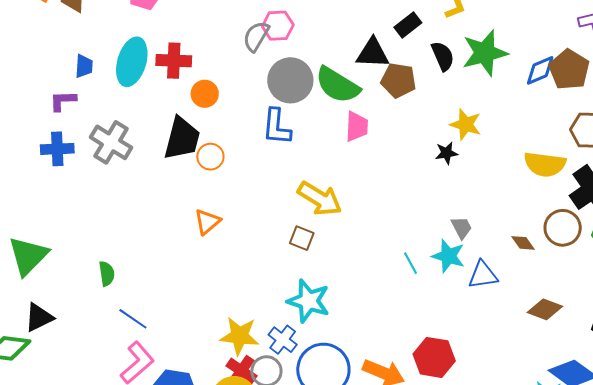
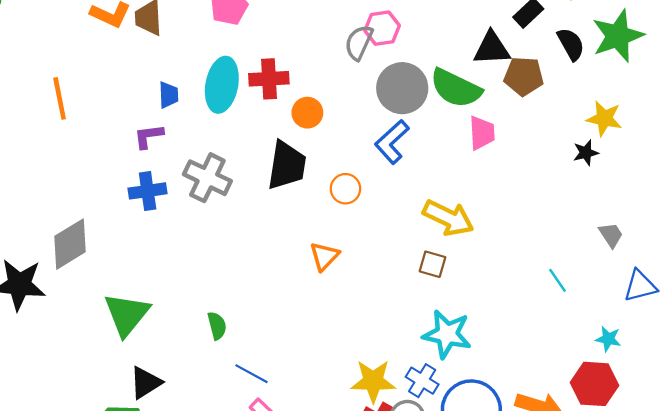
blue L-shape: (277, 127) -> (392, 142), turned 48
orange circle: (210, 157) -> (345, 189), moved
cyan star: (448, 256) -> (608, 339), moved, size x0.7

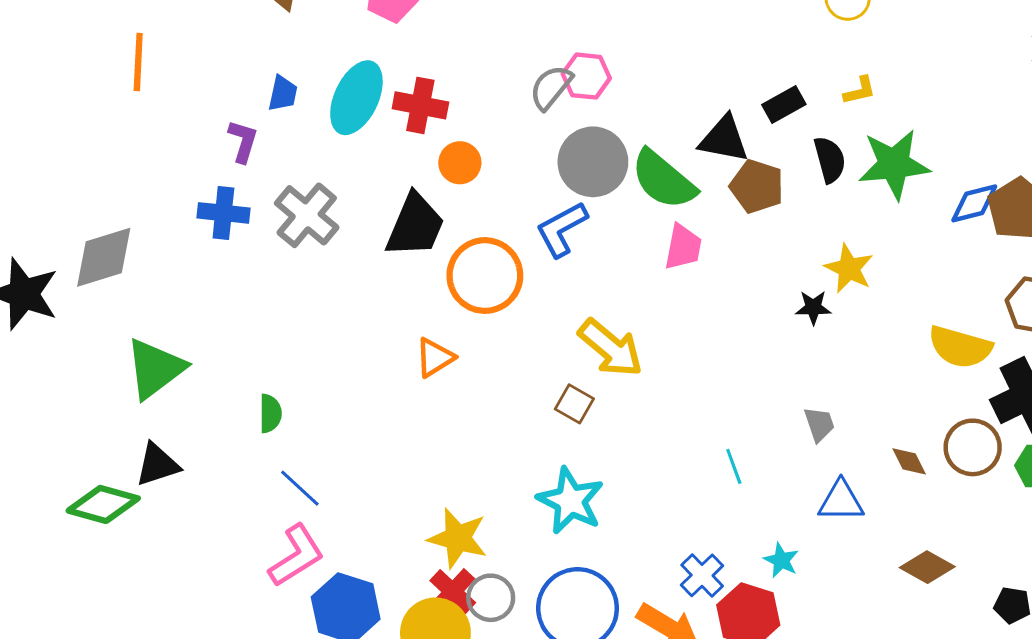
purple L-shape: (149, 136) -> (243, 141), turned 100
orange circle: (345, 189) -> (485, 276), size x1.8
blue cross: (422, 381) -> (702, 575), moved

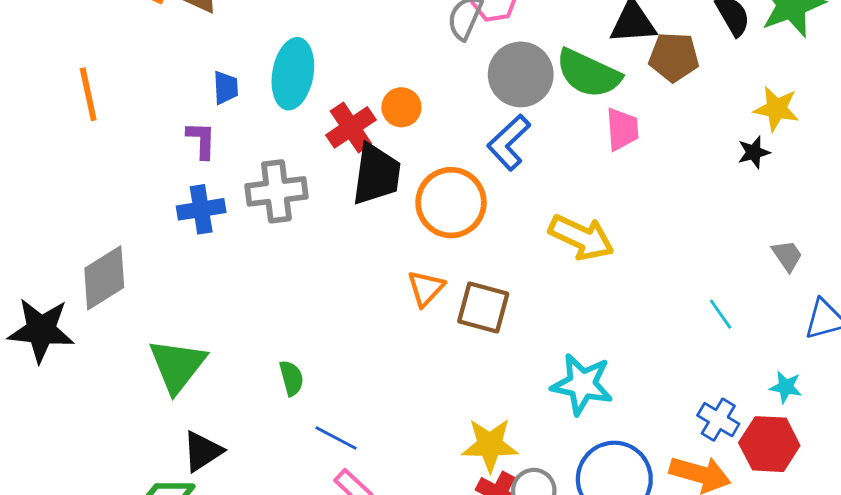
red cross: (420, 105) -> (351, 127), moved, turned -30
gray cross: (307, 215) -> (276, 191), turned -32
brown square: (574, 404) -> (483, 308), moved, size x1.5

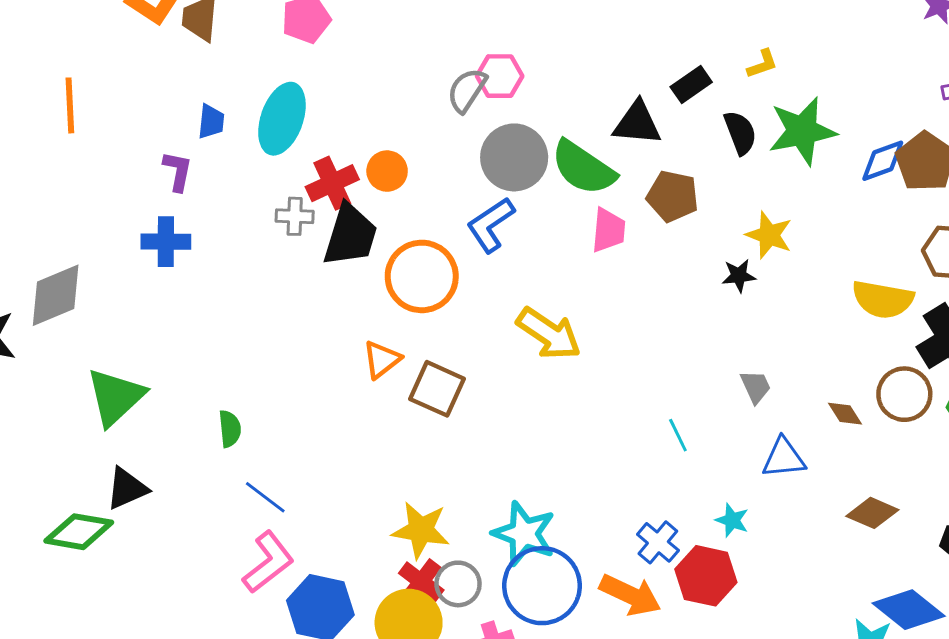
brown pentagon: (674, 57) -> (673, 196), moved
gray cross: (276, 191) -> (295, 216), moved, size x0.6
cyan star: (582, 384) -> (524, 534), moved

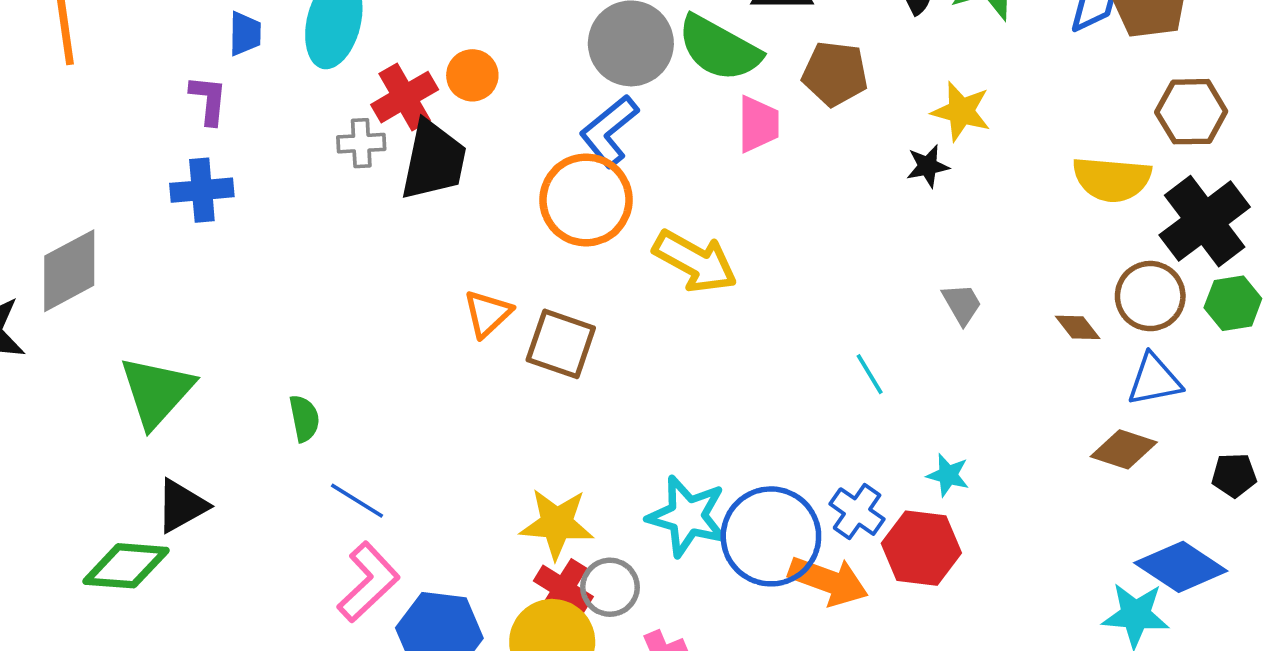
orange circle: (422, 276) -> (586, 200), moved
blue triangle: (784, 458) -> (1154, 380), moved
blue circle: (542, 586) -> (771, 536), moved

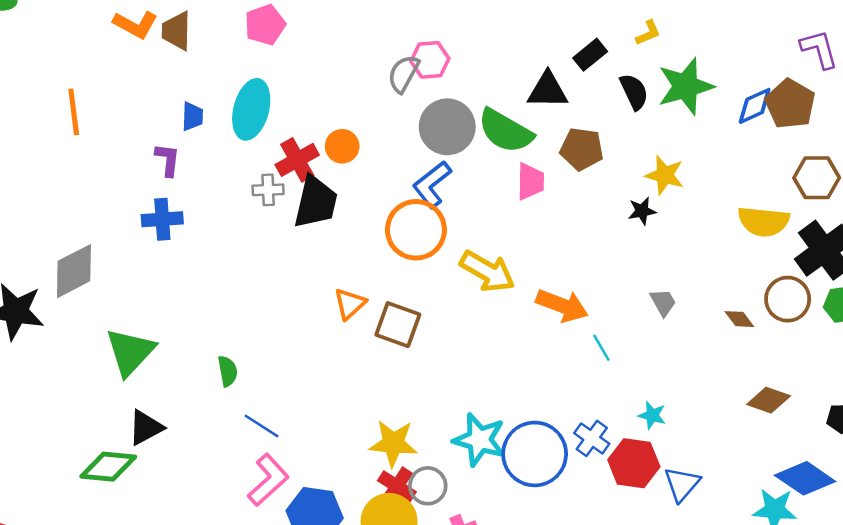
blue triangle: (1154, 380) -> (682, 484), moved, turned -39
orange arrow: (828, 581) -> (562, 306), moved

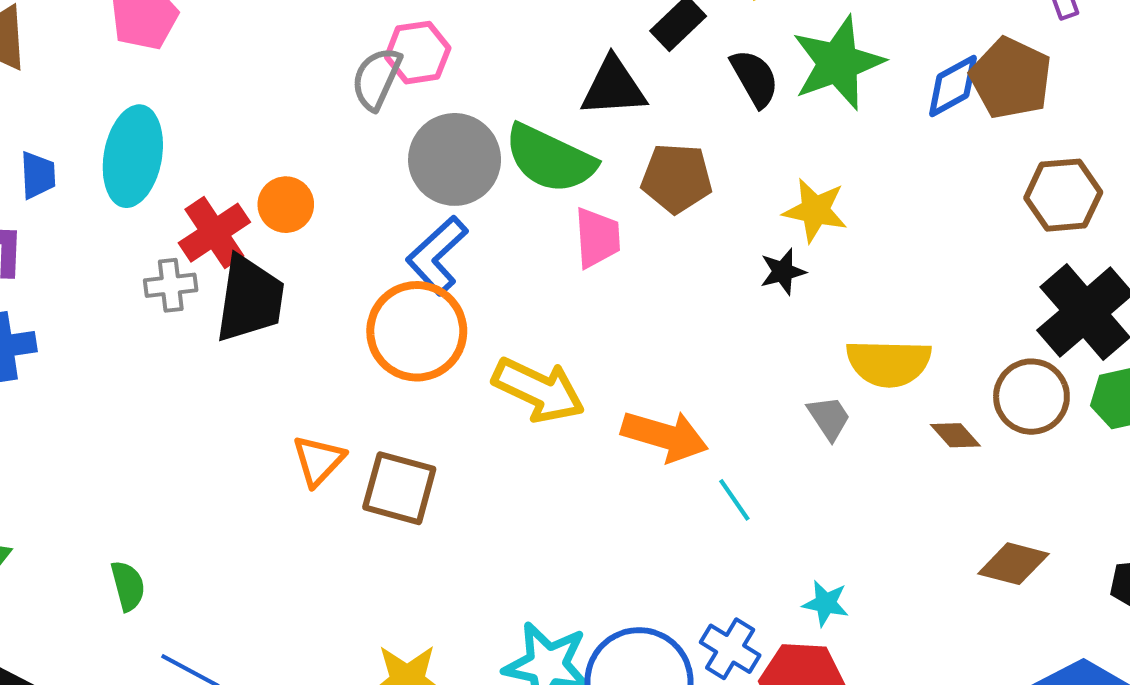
yellow semicircle: (764, 221) -> (889, 363), moved

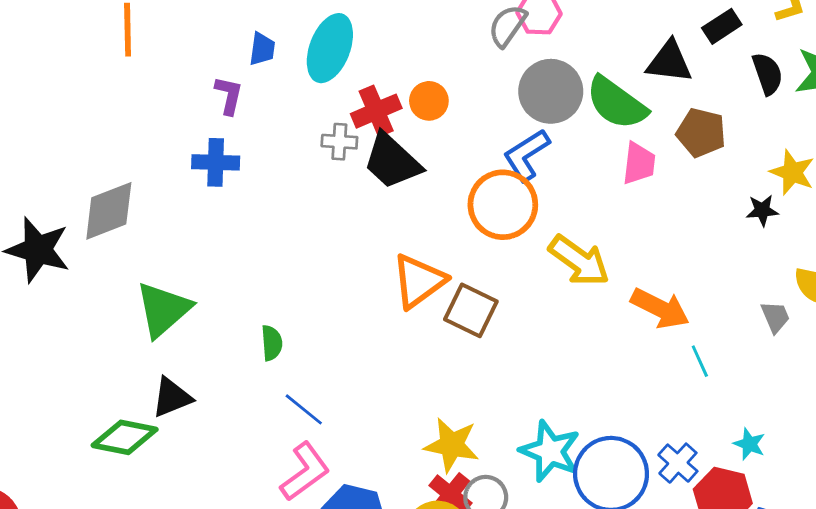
black trapezoid: (250, 299) -> (392, 161), turned 114
orange triangle: (318, 460) -> (419, 281), size x1.5

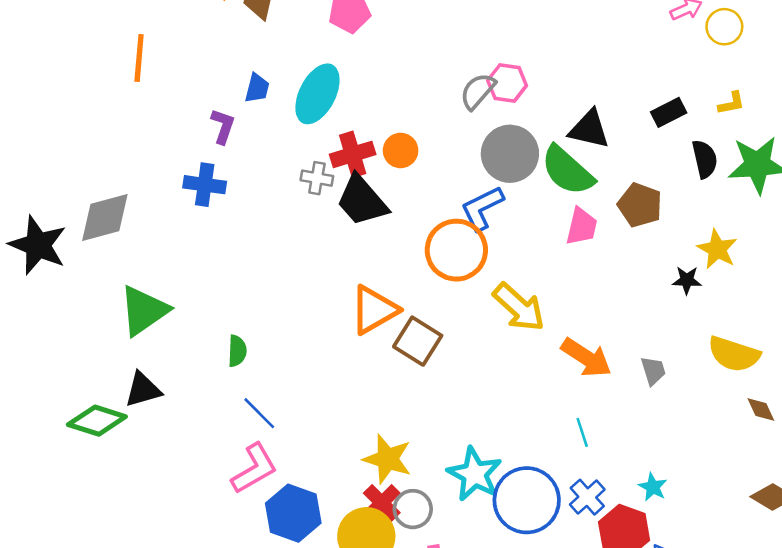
black triangle: (669, 62) -> (589, 129), moved
gray trapezoid: (775, 317) -> (653, 371), moved
cyan line: (700, 361) -> (582, 432), moved

